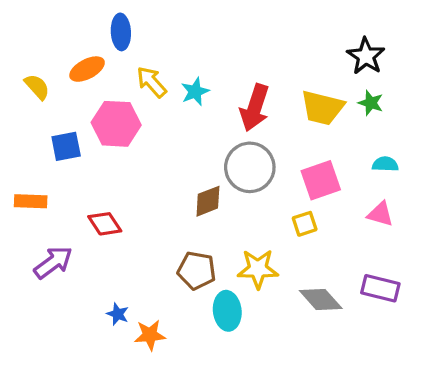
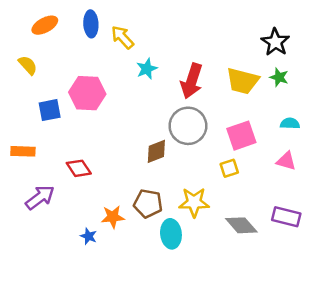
orange ellipse: (87, 69) -> (45, 25), moved
yellow arrow: (152, 82) -> (122, 37), moved
orange star: (150, 335) -> (113, 217), moved

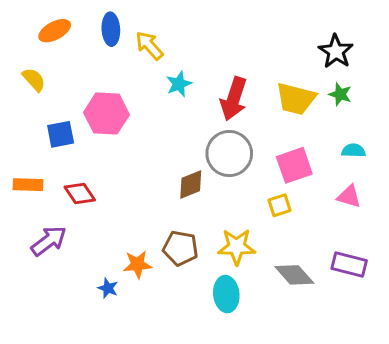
red diamond: (79, 168) -> (80, 193), moved
cyan ellipse: (171, 234) -> (226, 294), moved

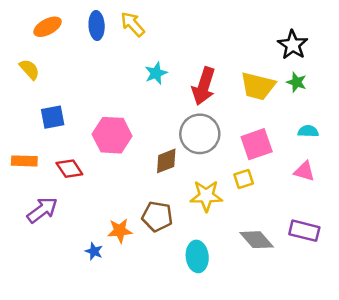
yellow arrow: (149, 45) -> (133, 24), moved
pink hexagon: (106, 114) -> (112, 135), moved
yellow star: (237, 247) -> (206, 196), moved

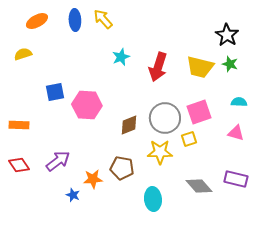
yellow semicircle: (29, 69) -> (23, 54), turned -66
blue square: (53, 117) -> (55, 92), moved
gray circle: (200, 134) -> (165, 118), moved
red diamond: (69, 169) -> (19, 165), moved
purple arrow: (42, 210) -> (58, 161), moved

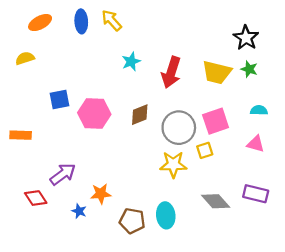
brown diamond: (129, 125) -> (140, 115), moved
red diamond: (19, 165) -> (36, 198), moved
brown pentagon: (122, 168) -> (132, 221), moved

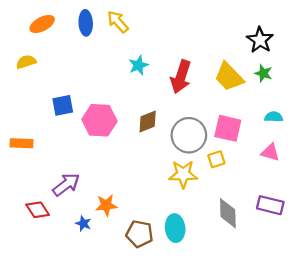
yellow trapezoid: (217, 72) -> (229, 77), turned 32
pink square: (216, 121) -> (228, 128), turned 32
gray diamond: (216, 201) -> (228, 213), turned 40

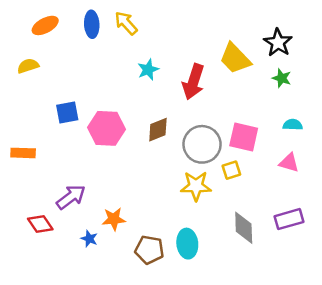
yellow trapezoid: (229, 77) -> (235, 59), moved
purple rectangle: (270, 205) -> (289, 219), turned -30

